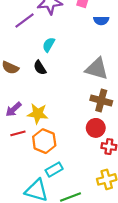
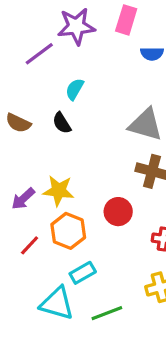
purple arrow: (14, 109) -> (23, 199), moved
red circle: (96, 128) -> (118, 212), moved
red line: (18, 133) -> (30, 245), moved, turned -32

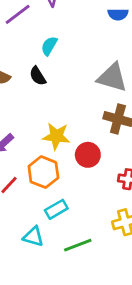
yellow star: (59, 191) -> (56, 136), moved
cyan triangle: (57, 303) -> (33, 237), size x0.7

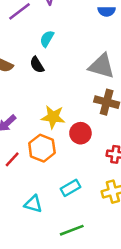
cyan rectangle: (56, 209) -> (71, 188), moved
green line: (78, 245) -> (72, 230), moved

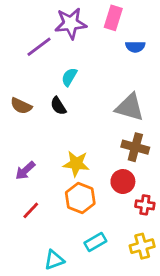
red circle: (80, 133) -> (123, 182), moved
orange hexagon: (42, 148) -> (80, 198), moved
cyan triangle: (33, 204) -> (54, 260), turned -36

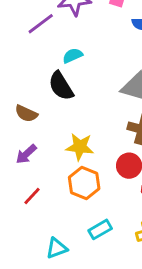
cyan semicircle: (69, 77) -> (73, 56), turned 36
brown semicircle: (21, 106) -> (26, 113), moved
black semicircle: (58, 106) -> (61, 86), size x1.5

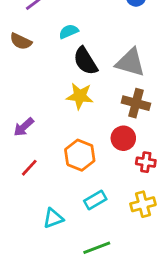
black semicircle: (61, 86) -> (85, 61), moved
brown semicircle: (26, 113) -> (21, 41), moved
yellow star: (80, 147) -> (80, 96), moved

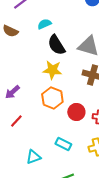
red circle: (123, 138) -> (76, 112), moved
orange hexagon: (80, 155) -> (52, 98), moved
cyan rectangle: (95, 200) -> (63, 144), turned 56

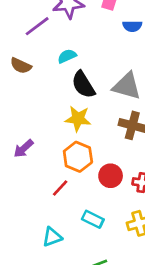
red line: (16, 121) -> (60, 188), moved

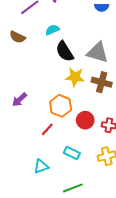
yellow star: (78, 119) -> (75, 77), moved

